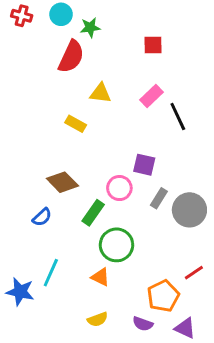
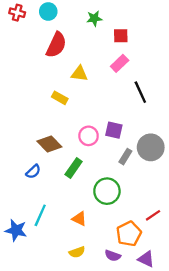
green star: (90, 27) -> (94, 18), moved
pink rectangle: (152, 96) -> (120, 63), moved
pink circle: (119, 188) -> (89, 136), moved
gray circle: (189, 210) -> (151, 147), moved
green circle: (116, 245) -> (107, 191), moved

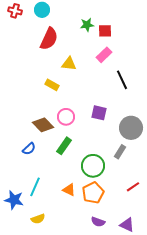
green star: (94, 18) -> (87, 25), moved
pink circle: (89, 136) -> (66, 117), moved
gray rectangle: (125, 157) -> (120, 152), moved
orange pentagon: (129, 234) -> (93, 193), moved
yellow semicircle: (77, 252) -> (38, 219), moved

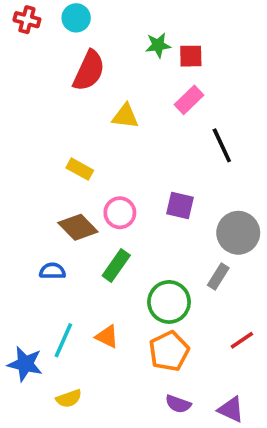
yellow rectangle: (52, 85) -> (80, 169), moved
blue semicircle: (29, 149) -> (52, 271), turned -136
orange triangle: (69, 190) -> (107, 337), moved

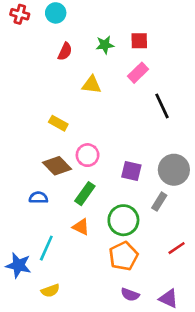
green star: (158, 45) -> (105, 45), moved
red semicircle: (89, 71) -> (65, 51), size x0.6
purple square: (180, 205) -> (131, 171), moved
orange triangle: (107, 337) -> (81, 227), moved

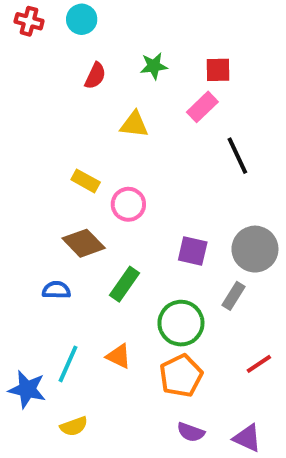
red square: (139, 41) -> (218, 70), moved
pink circle: (88, 155) -> (128, 204), moved
orange triangle: (81, 227) -> (119, 356), moved

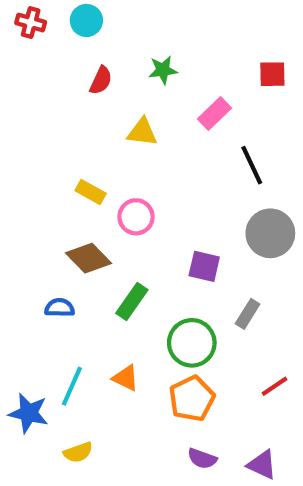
red square: (218, 70) -> (272, 74), moved
gray circle: (255, 249) -> (270, 233), moved

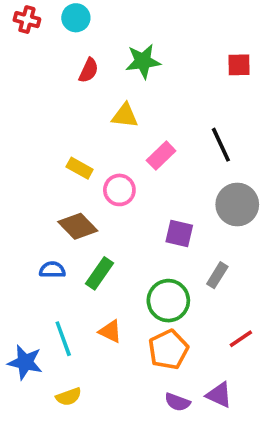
green star: (163, 70) -> (143, 61), size x1.4
pink rectangle: (215, 113) -> (161, 156), moved
green rectangle: (132, 301) -> (99, 273), moved
cyan line: (72, 386) -> (63, 339), turned -44
purple triangle: (262, 465) -> (219, 395), moved

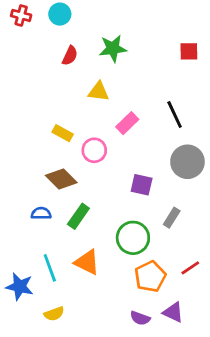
orange triangle: (110, 331) -> (87, 262), size x1.4
orange pentagon: (168, 350) -> (150, 277), moved

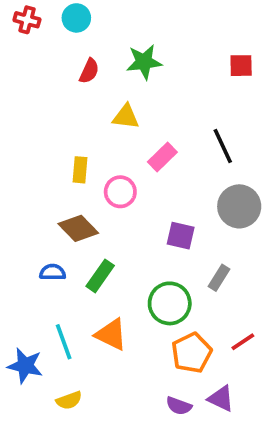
yellow rectangle: (63, 133) -> (80, 170), turned 66

